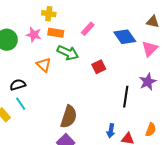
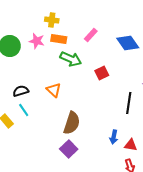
orange triangle: (44, 65) -> (54, 90), moved

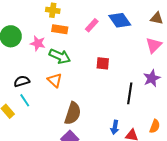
pink star: (37, 41) -> (38, 43), moved
blue diamond: (128, 43) -> (120, 20), moved
green arrow: (71, 59) -> (60, 56), moved
red square: (102, 73) -> (103, 63), turned 32

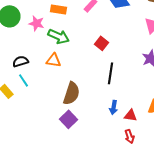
red square: (103, 63) -> (102, 43), turned 32
orange triangle: (55, 80) -> (54, 60), turned -35
black line: (130, 93) -> (110, 73), moved

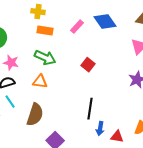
pink star: (36, 23) -> (11, 63), moved
black line: (110, 73) -> (90, 109), moved
brown semicircle: (72, 93) -> (35, 115), moved

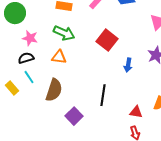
red square: (88, 65) -> (107, 40), size x1.5
black line: (90, 109) -> (103, 95), moved
blue arrow: (100, 129) -> (128, 65), moved

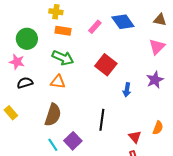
green circle: (15, 13) -> (27, 39), moved
pink star: (30, 38) -> (17, 62), moved
cyan line: (29, 77) -> (53, 145), moved
red triangle: (136, 112) -> (135, 137), turned 40

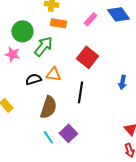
green arrow: (63, 58) -> (43, 46), moved, turned -75
red square: (106, 65) -> (87, 57), moved
black semicircle: (25, 83) -> (33, 79), moved
black line: (102, 120) -> (80, 92), moved

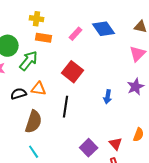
purple square: (68, 133) -> (89, 148), moved

